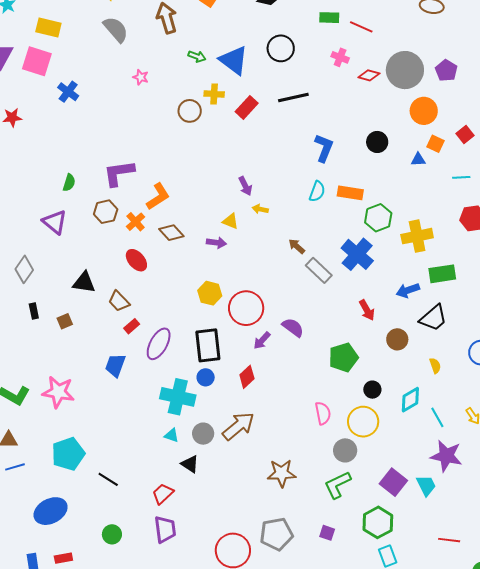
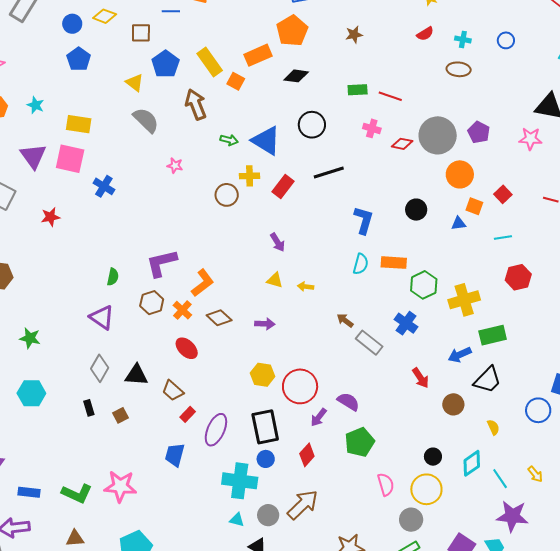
purple arrow: (245, 186) -> (278, 242), moved
yellow triangle: (230, 221) -> (275, 280), moved
blue cross: (357, 254) -> (406, 323), size x0.7
gray diamond: (24, 269) -> (100, 368), moved
green pentagon: (343, 357) -> (360, 442), moved

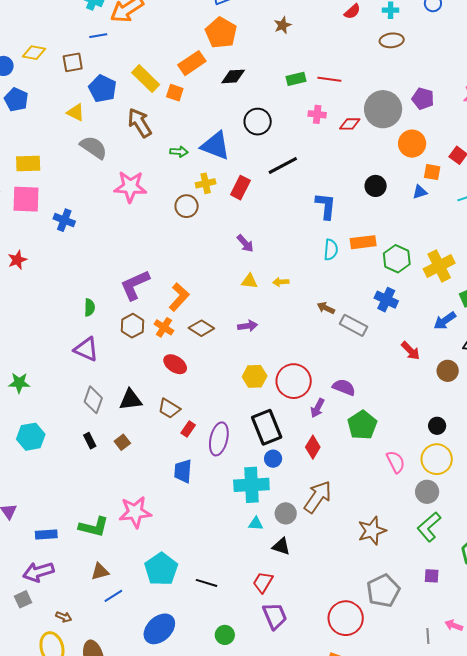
pink star: (175, 166) -> (130, 187), size x2.0

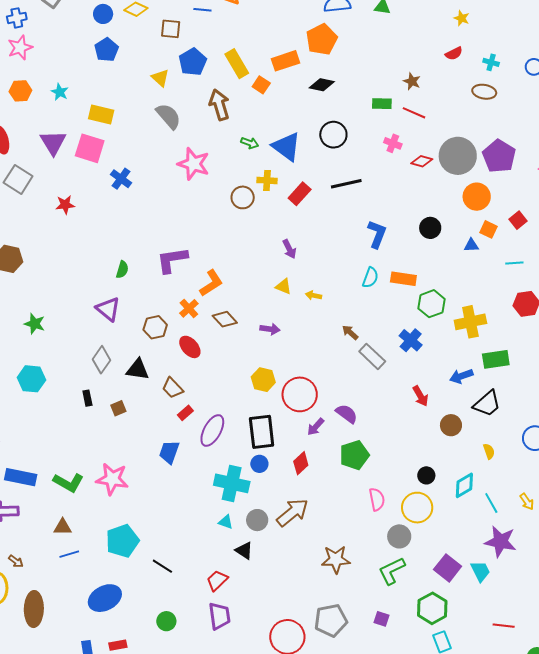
brown star: (283, 25) -> (412, 81), moved, turned 30
purple pentagon: (423, 99) -> (499, 156), size x1.5
brown hexagon: (132, 326) -> (155, 327), moved
blue rectangle: (46, 535) -> (21, 477), size x1.4

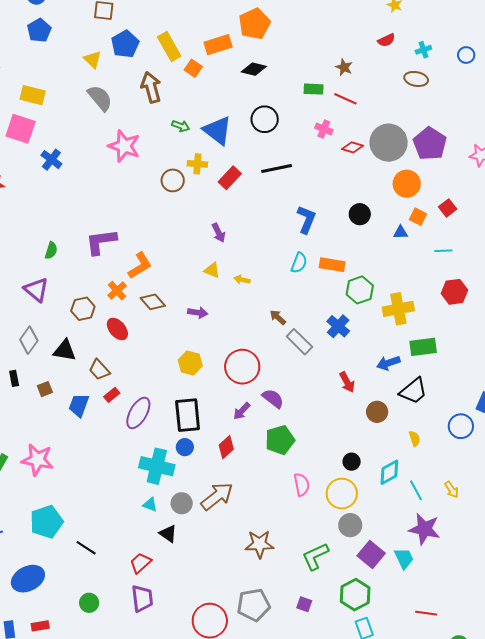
cyan cross: (491, 62) -> (423, 50), turned -35
red circle: (300, 394) -> (242, 367), moved
blue trapezoid: (169, 452) -> (79, 405), moved
gray circle: (399, 536) -> (350, 525), moved

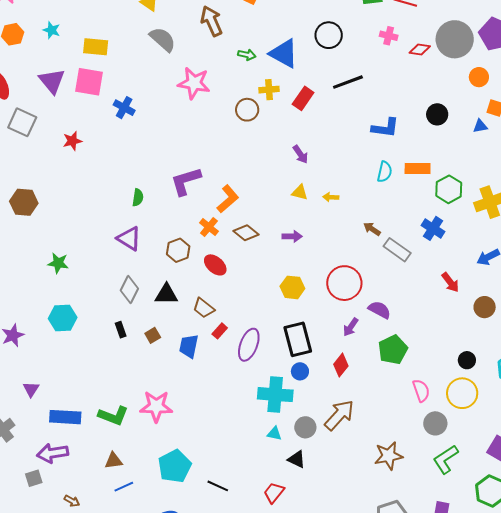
orange circle: (407, 184) -> (479, 77), size x0.7
blue L-shape: (306, 219) -> (385, 128), turned 84
gray circle: (350, 525) -> (435, 423), moved

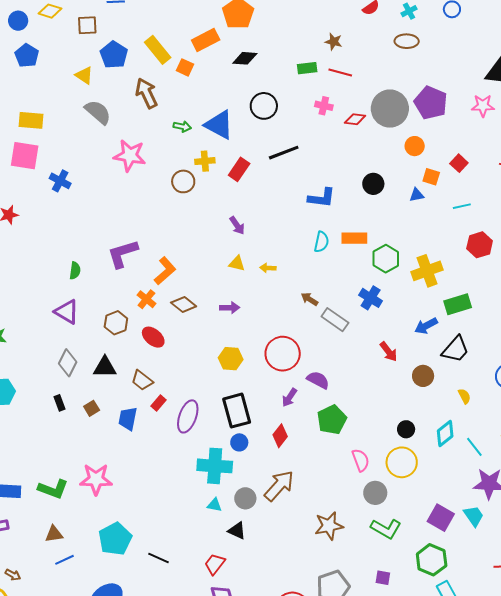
green L-shape: (446, 459) -> (386, 529), turned -116

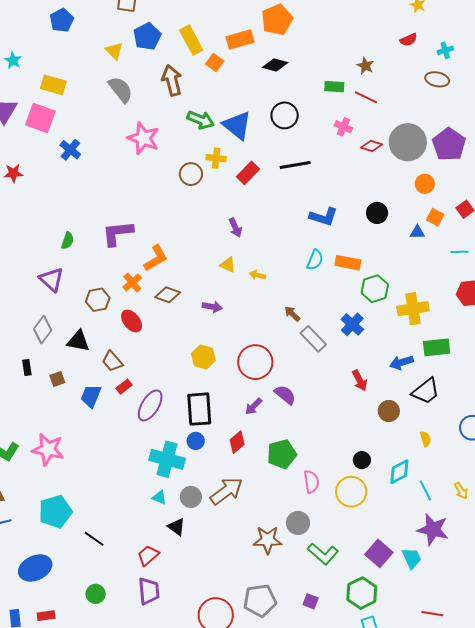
green arrow: (182, 126) -> (200, 120), size x1.5
brown diamond: (184, 305) -> (168, 295), turned -30
green pentagon: (332, 420) -> (282, 454), moved
gray circle: (375, 493) -> (298, 523), moved

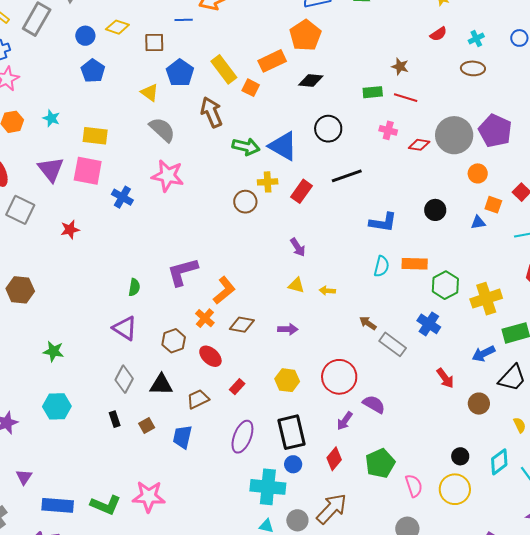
pink star: (143, 138) -> (168, 176), moved
brown trapezoid: (112, 361) -> (198, 399), turned 115
red rectangle: (124, 387) -> (237, 387), moved

